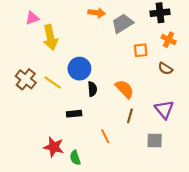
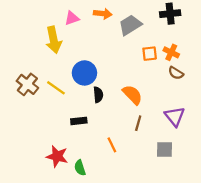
pink triangle: (32, 18) -> (72, 18), moved
orange cross: (169, 40) -> (171, 52), moved

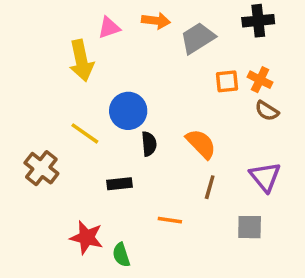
brown cross: (27, 84) -> (41, 168), moved
orange line: (112, 145) -> (170, 220), turned -56

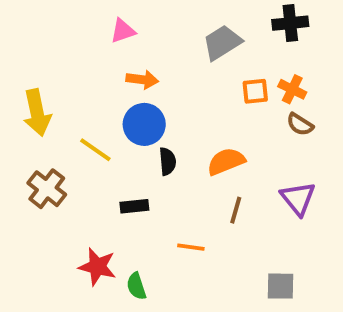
orange arrow: (156, 21) -> (142, 80), moved
yellow arrow: (81, 61) -> (37, 113), moved
orange semicircle: (201, 144) -> (226, 161), turned -68
gray square: (250, 227) -> (281, 286), moved

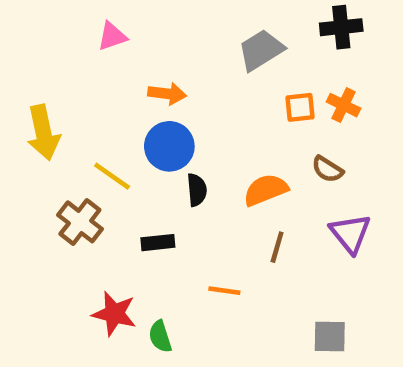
pink triangle: (123, 31) -> (112, 36), moved
brown semicircle: (300, 124) -> (327, 169), moved
brown cross: (47, 189) -> (80, 222), moved

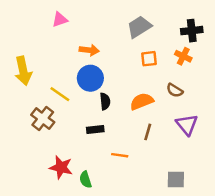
black cross: (341, 27) -> (192, 31), moved
orange square: (300, 107) -> (149, 59), moved
black rectangle: (158, 243) -> (95, 129), moved

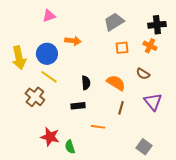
blue circle: (90, 78) -> (47, 54), moved
orange semicircle: (142, 101) -> (116, 83), turned 54
gray square: (176, 180) -> (144, 147), turned 35

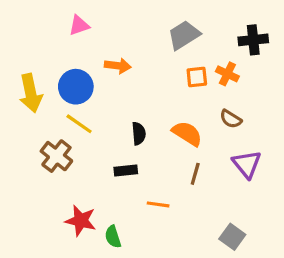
orange cross: (150, 46) -> (227, 74), moved

